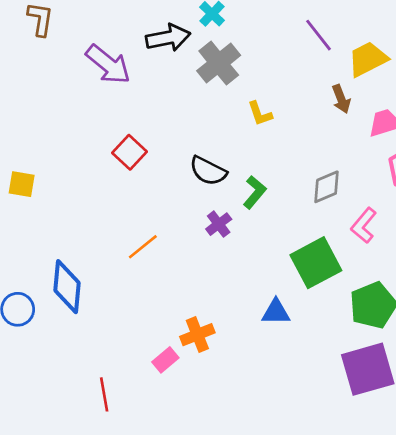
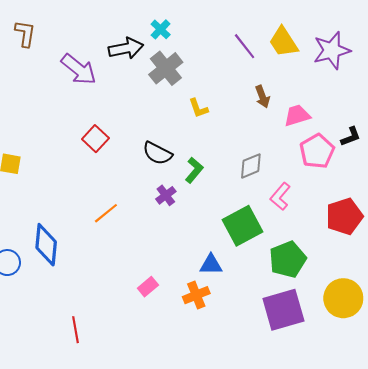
yellow trapezoid: (368, 59) -> (283, 42), moved, turned -96
orange cross: (197, 335) -> (196, 295), moved
pink rectangle: (165, 360) -> (148, 287), moved

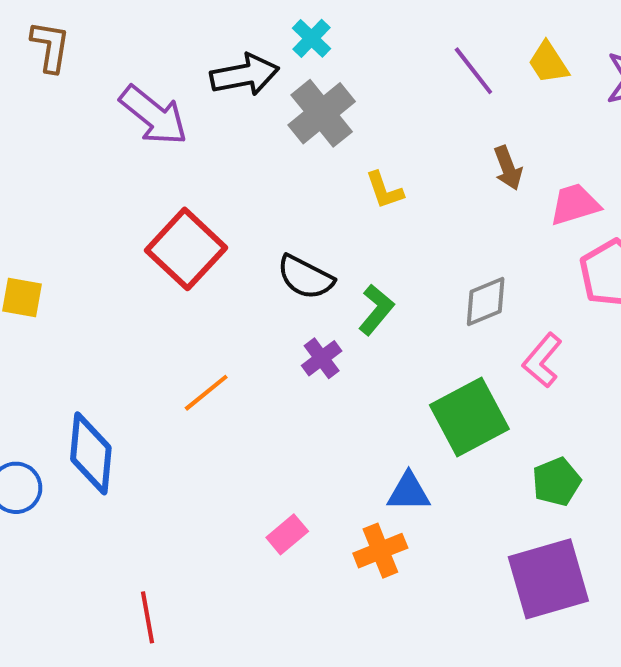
yellow trapezoid: (283, 42) -> (548, 63), size x0.7
red square: (95, 139) -> (186, 249), size x1.5
green pentagon: (288, 259) -> (556, 482), size x0.7

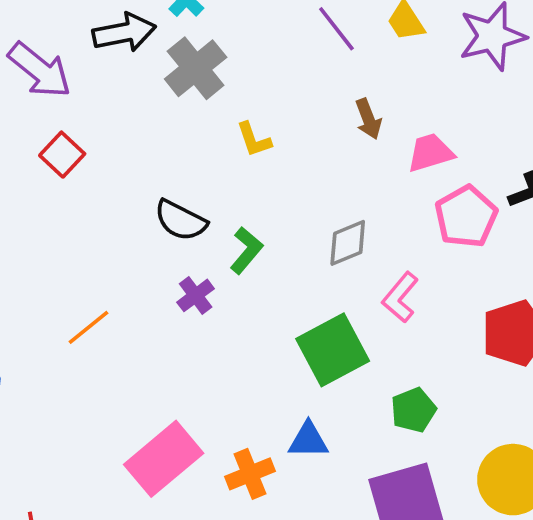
red square: (186, 249) -> (62, 155), moved, size x0.6
blue triangle: (409, 492) -> (308, 440), moved
pink rectangle: (287, 534) -> (164, 459), size x2.0

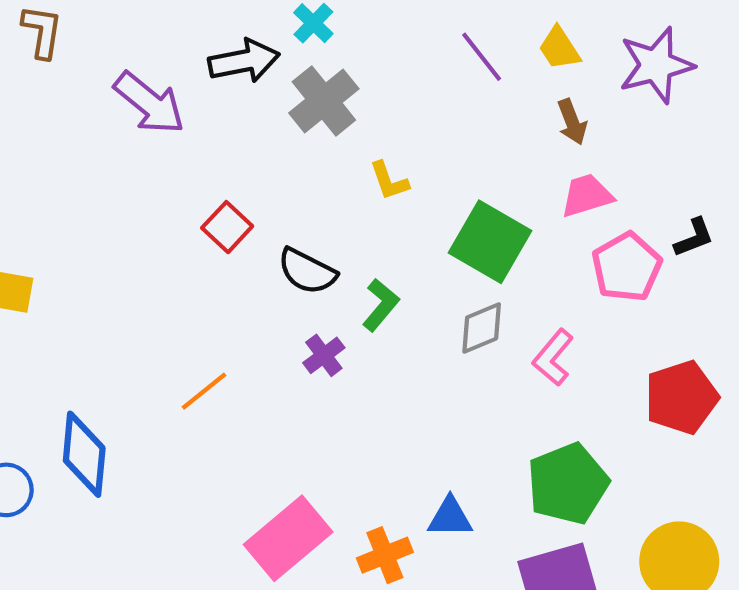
brown arrow: (368, 119) -> (572, 122), moved
red square: (62, 155) -> (227, 227), moved
gray diamond: (348, 243) -> (482, 328), moved
green square: (333, 350) -> (490, 242), moved, turned -32
green pentagon: (413, 410) -> (568, 484), size x1.6

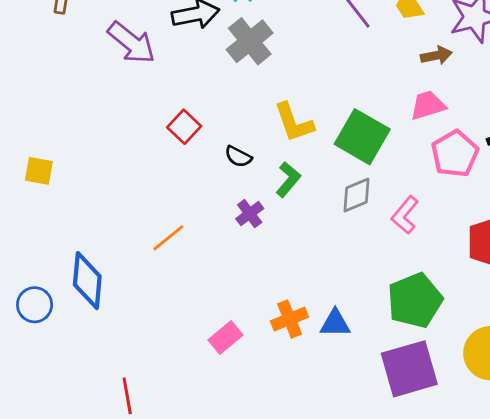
brown arrow: (572, 122) -> (436, 55), moved, turned -80
yellow L-shape: (389, 181) -> (294, 122), moved, size x1.5
black semicircle: (307, 271) -> (238, 157), size x0.7
pink rectangle: (288, 538) -> (225, 338), size x0.6
orange cross: (385, 555) -> (290, 319), moved

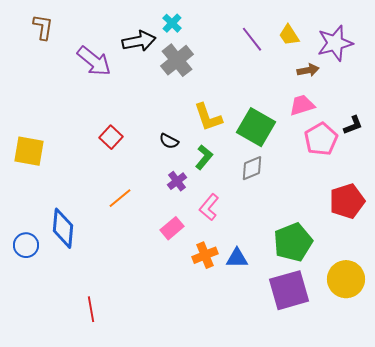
red square: (184, 127) -> (111, 137), moved
yellow square: (39, 171) -> (29, 151), size x1.5
pink L-shape: (405, 215) -> (209, 207), moved
pink rectangle: (225, 338) -> (172, 228), moved

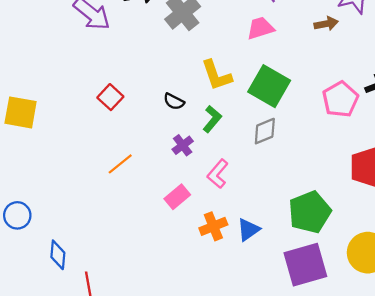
pink trapezoid: (302, 105) -> (260, 28), moved
blue diamond: (63, 228) -> (58, 255), moved, size x0.7
blue triangle: (237, 258) -> (248, 230), turned -35

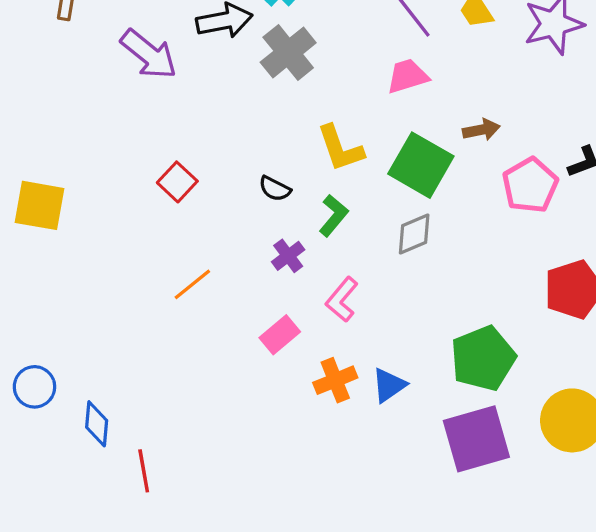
brown arrow: (326, 24) -> (481, 130), moved
blue circle: (17, 215) -> (34, 387), moved

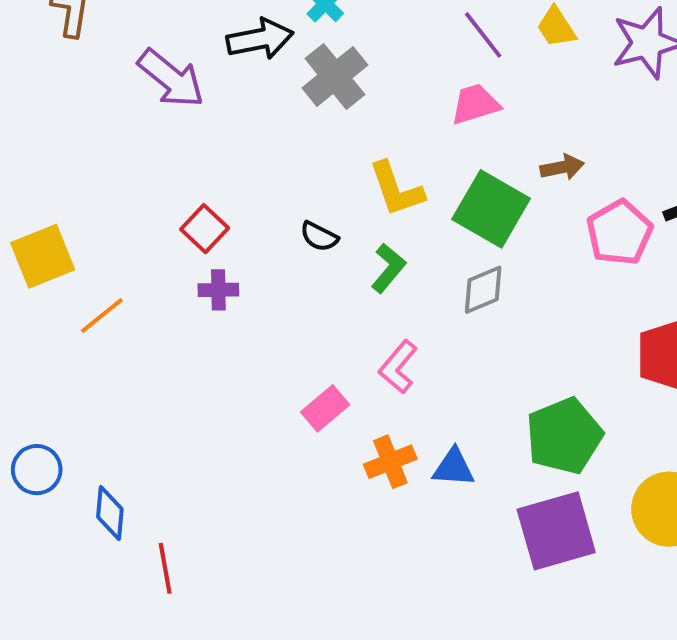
yellow square: (40, 205) -> (43, 256), turned -32
purple cross: (288, 256) -> (218, 290), moved, turned 36
orange line: (192, 284) -> (102, 315), moved
blue triangle: (389, 385) -> (454, 468), turned 39

